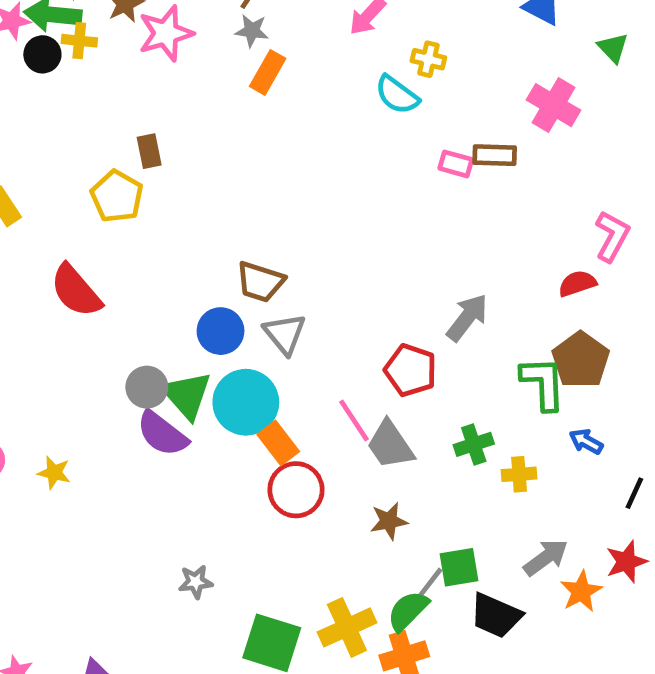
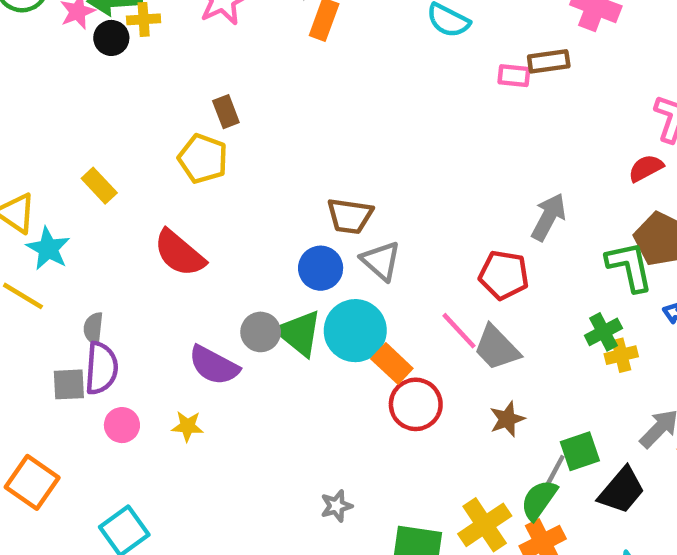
purple semicircle: (162, 434) -> (214, 365), moved
green cross: (474, 444) -> (603, 332), moved
black trapezoid: (496, 616) -> (622, 490), turned -64

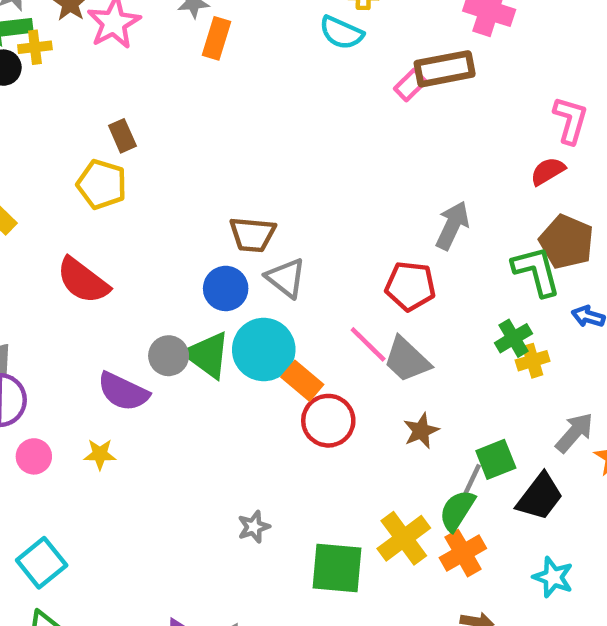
brown rectangle: (549, 61) -> (445, 69), size x1.4
pink rectangle: (514, 76) -> (410, 85), turned -48

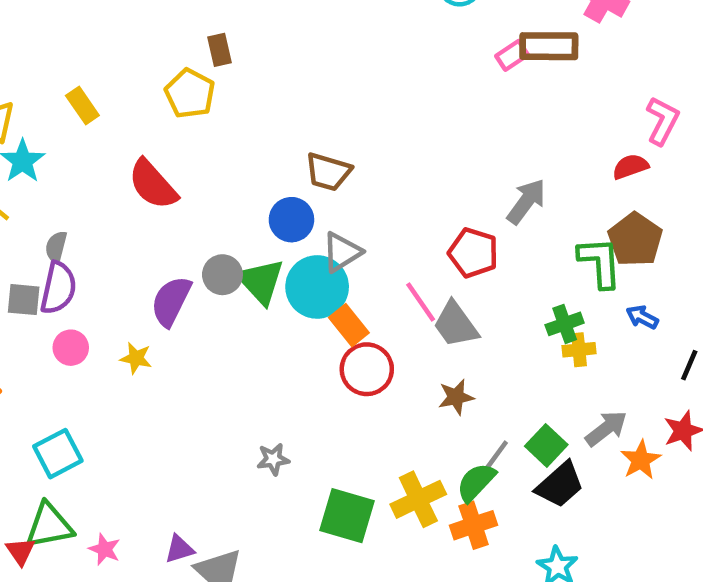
gray triangle: (286, 278) -> (342, 252), moved, turned 39
purple semicircle: (123, 392) -> (171, 301), turned 80
green square: (496, 459) -> (546, 445), moved, turned -36

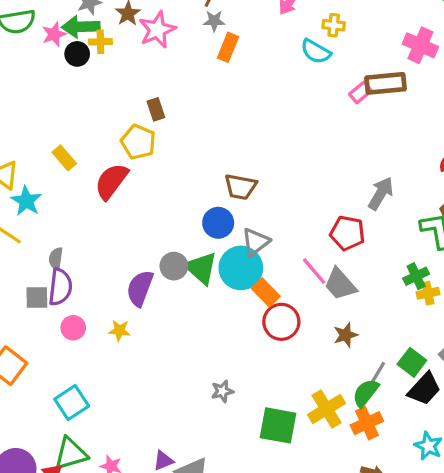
red semicircle: (153, 184) -> (111, 181), moved, turned 84

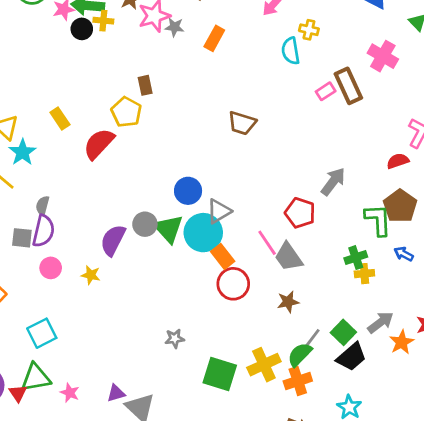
gray star: (214, 21) -> (174, 27), moved
cyan semicircle: (316, 51) -> (291, 51), turned 44
brown rectangle: (385, 83) -> (348, 86), turned 64
brown trapezoid: (240, 187) -> (242, 123), moved

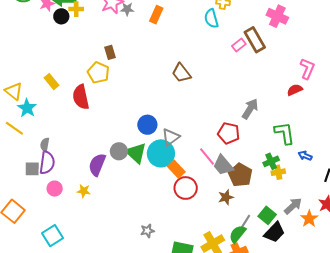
brown trapezoid: (242, 123) -> (181, 73), turned 40
red semicircle: (99, 144) -> (81, 97), turned -50
brown pentagon: (400, 206) -> (240, 175), moved

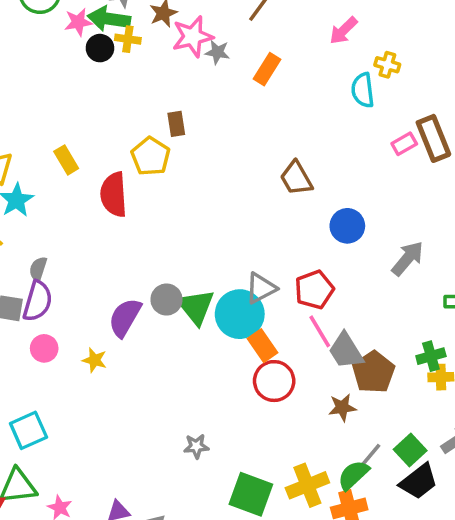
blue circle: (147, 125) -> (347, 226), moved
red pentagon: (229, 133) -> (314, 290), moved, turned 30

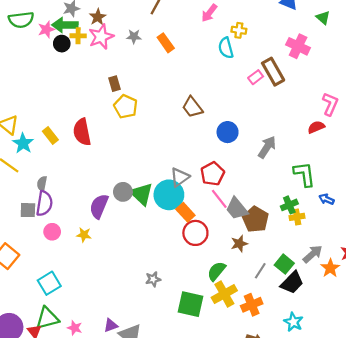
pink star: (193, 37) -> (101, 37), moved
orange rectangle: (267, 69) -> (166, 43), turned -60
yellow pentagon: (151, 156) -> (126, 107), moved
yellow rectangle: (66, 160) -> (50, 136), moved
green semicircle: (353, 475) -> (216, 271), moved

